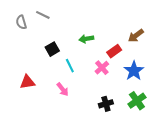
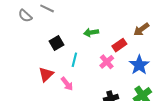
gray semicircle: (21, 22) -> (25, 16), turned -32
cyan line: (70, 66) -> (74, 60), turned 40
red triangle: (27, 82) -> (46, 74), moved, turned -35

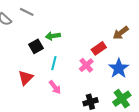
green arrow: (91, 32) -> (53, 36), moved
pink arrow: (67, 84) -> (55, 87), moved

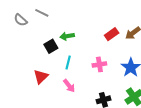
red rectangle: (99, 48) -> (112, 34), moved
pink cross: (86, 65) -> (99, 64), turned 32

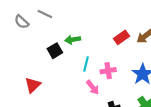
cyan line: (68, 62) -> (86, 64), moved
red triangle: (41, 77) -> (33, 85), moved
pink arrow: (69, 86) -> (93, 87), moved

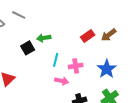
pink arrow: (93, 87) -> (62, 81), turned -40

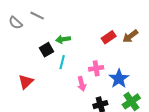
cyan line: (56, 60) -> (62, 62), moved
blue star: (107, 69) -> (119, 79), moved
pink arrow: (62, 81) -> (82, 84), turned 64

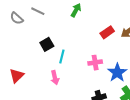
green arrow: (63, 39) -> (76, 10), moved, turned 128
red triangle: (26, 82) -> (17, 76), moved
pink arrow: (82, 84) -> (55, 78), moved

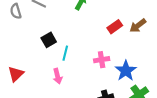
gray semicircle: (17, 18) -> (16, 11), turned 32

